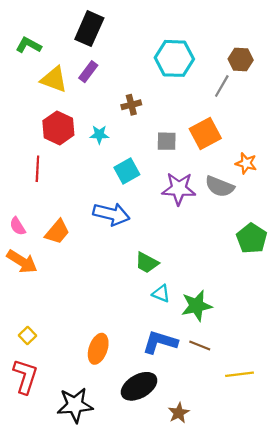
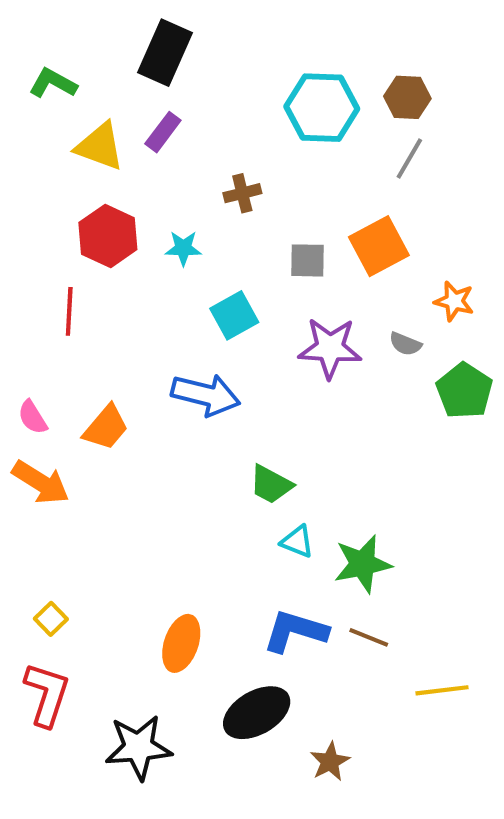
brown hexagon: (241, 59) -> (407, 97), moved
gray semicircle: (220, 186) -> (405, 344), size x0.6
green pentagon: (252, 238) -> (464, 391), moved

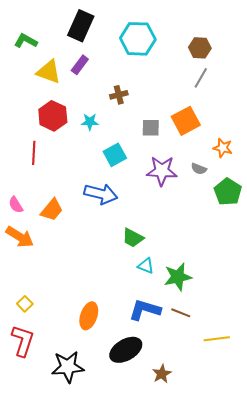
cyan hexagon: (322, 108) -> (138, 39), moved

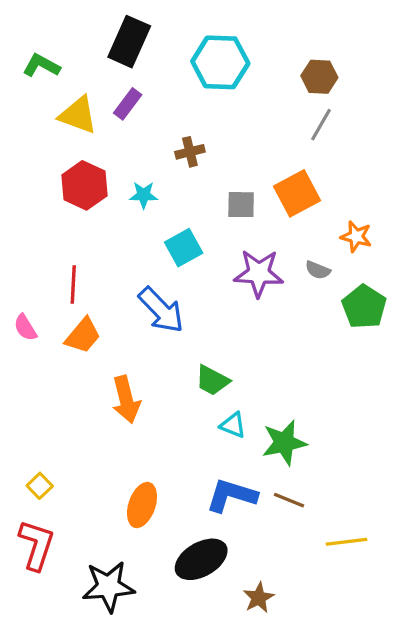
red line: (34, 153) -> (73, 284), moved
blue arrow: (101, 194) -> (161, 310), turned 32
orange arrow: (20, 237) -> (126, 400), moved, turned 44

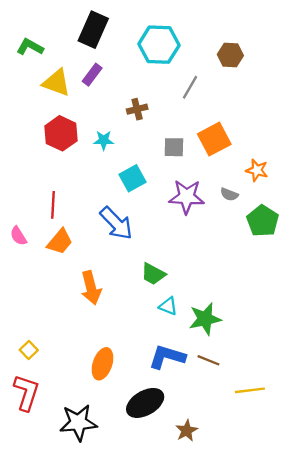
gray line: (321, 125) -> (190, 87), moved

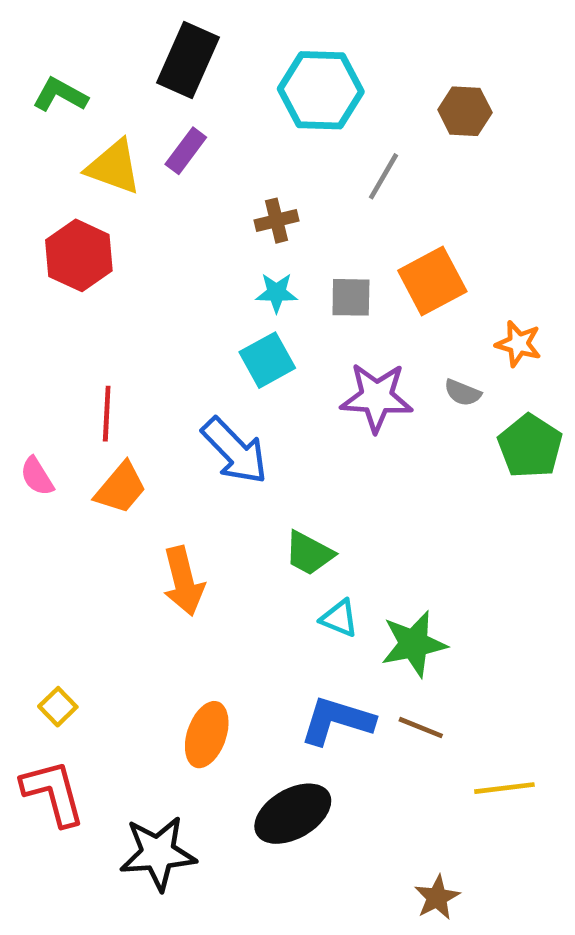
red hexagon: (61, 133) -> (79, 255), moved
cyan star: (104, 140) -> (276, 293), moved
red L-shape: (26, 393) -> (53, 793), turned -33
brown star: (187, 431) -> (437, 897), moved

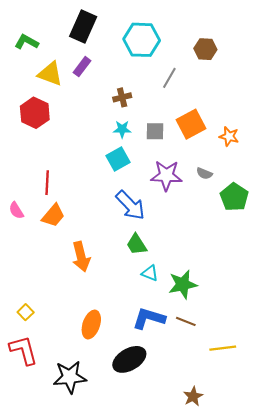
orange star: (518, 344) -> (229, 136), moved
blue arrow: (235, 451) -> (130, 205), moved
green trapezoid: (309, 553) -> (137, 244), turned 30

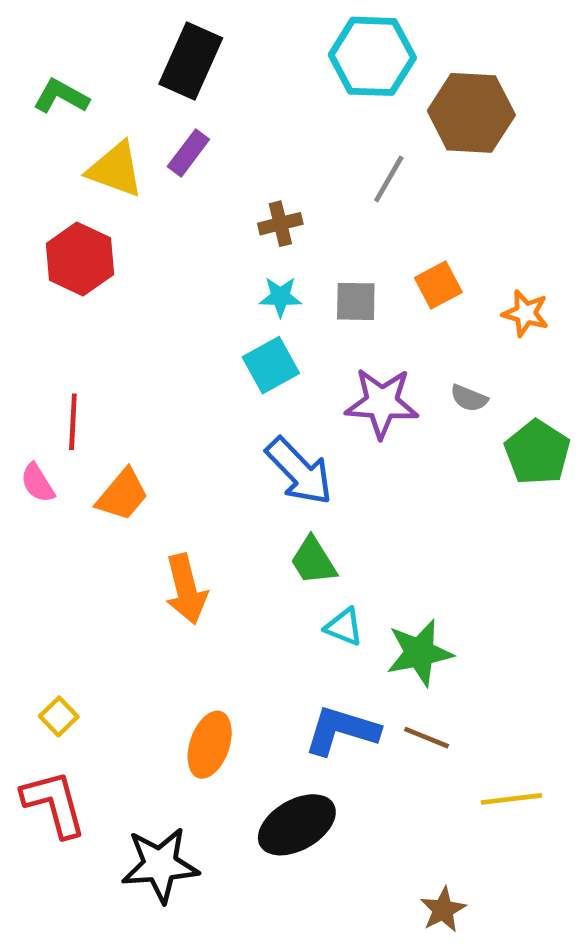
cyan hexagon: (142, 40) -> (372, 56), moved
brown hexagon: (205, 49) -> (471, 113), size x1.6
orange square: (191, 124) -> (438, 285), size x0.7
red line: (47, 183) -> (73, 422), moved

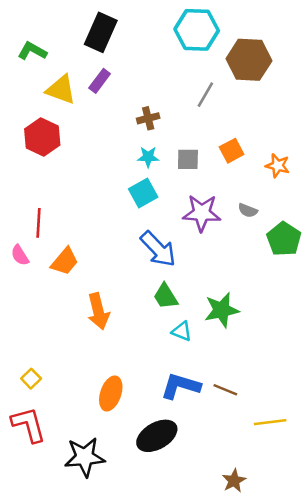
green star: (419, 653) -> (222, 310), moved

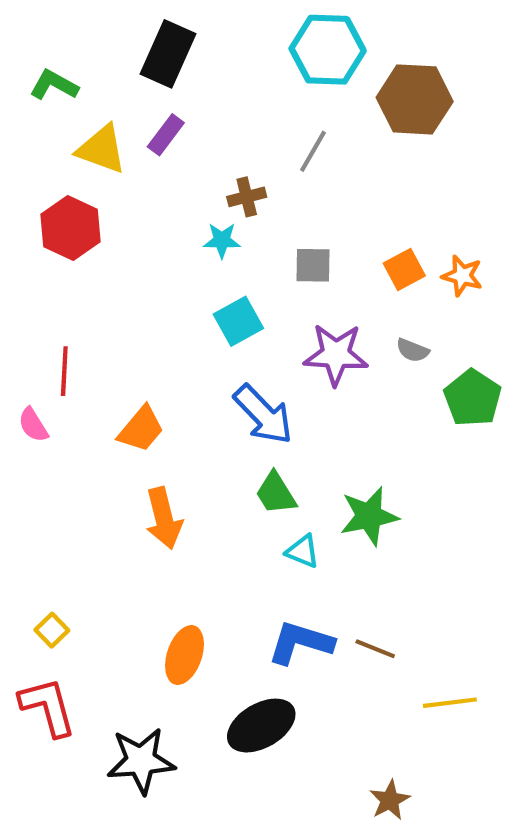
gray line: (205, 95) -> (313, 151), moved
orange square: (232, 151) -> (404, 269), moved
cyan star: (148, 157) -> (222, 240), moved
orange trapezoid: (65, 261) -> (141, 429), moved

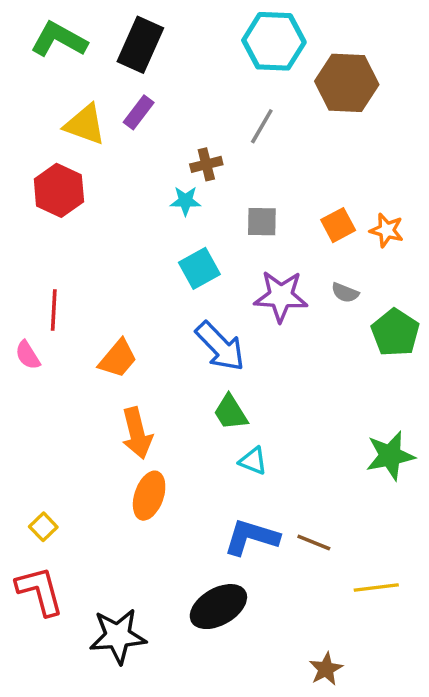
green L-shape: (54, 85) -> (59, 40), moved, size x1.4
green star: (369, 516) -> (390, 456), moved
orange ellipse: (185, 655) -> (149, 496), moved

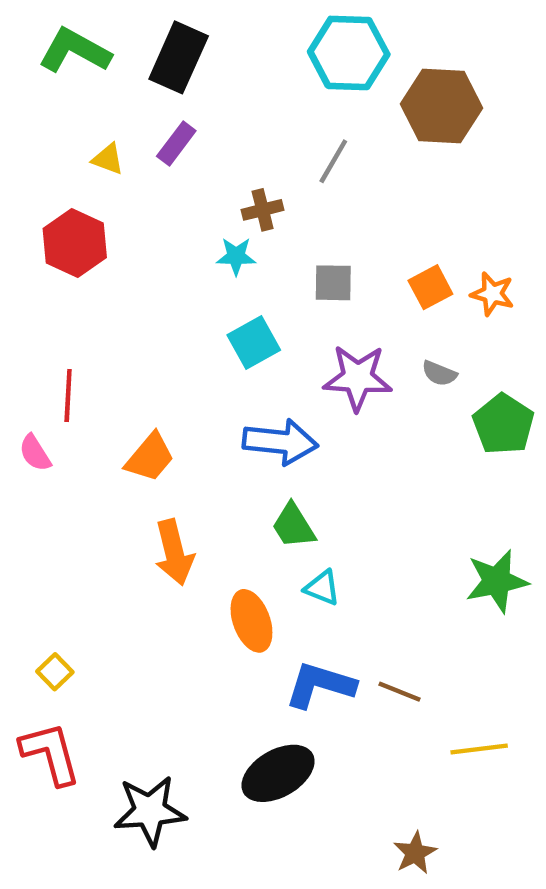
yellow triangle: (85, 124) -> (108, 159), size x0.6
blue arrow: (220, 346) -> (280, 442), turned -40
orange ellipse: (149, 496) -> (251, 621), moved, turned -39

